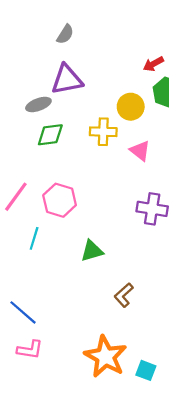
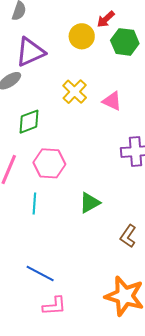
yellow circle: (131, 107) -> (82, 36), moved
yellow cross: (103, 132) -> (75, 92), turned -35
green diamond: (50, 135) -> (29, 122), moved

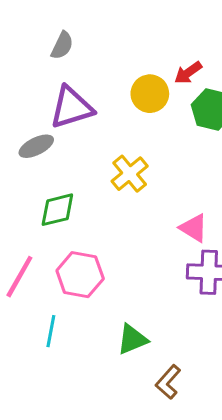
pink triangle: (112, 101) -> (194, 228), moved
brown L-shape: (128, 236) -> (168, 382), moved

